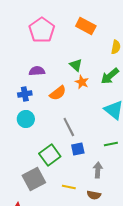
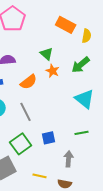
orange rectangle: (86, 26) -> (66, 25), moved
gray line: (69, 127) -> (26, 112), moved

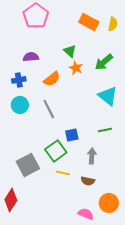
yellow semicircle: (87, 36) -> (113, 24), moved
green square: (21, 144) -> (56, 151), moved

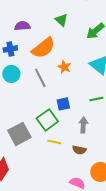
orange star: (76, 68) -> (64, 67), moved
orange semicircle: (52, 79) -> (43, 48), size x1.4

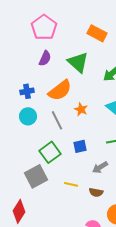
green triangle: (61, 20) -> (78, 62), size x1.6
purple semicircle: (22, 26) -> (45, 58), moved, turned 119
green square: (47, 120) -> (50, 152), moved
gray arrow: (83, 125) -> (100, 167), turned -126

